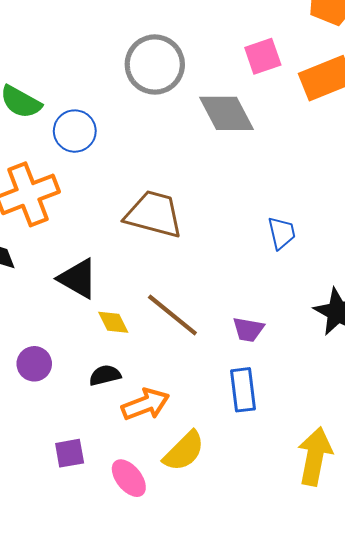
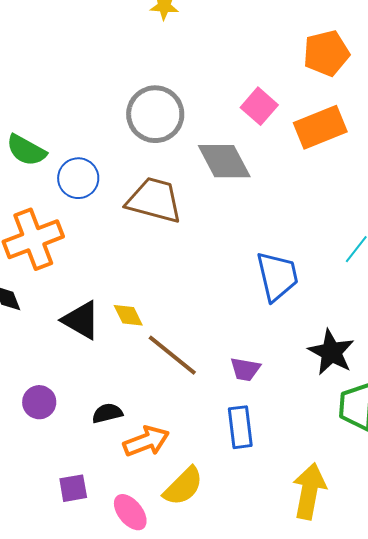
pink square: (263, 56) -> (259, 106), turned -30
brown trapezoid: (154, 214) -> (154, 200), moved
blue trapezoid: (282, 233) -> (277, 276), size x1.6
yellow diamond: (113, 322) -> (128, 315), moved

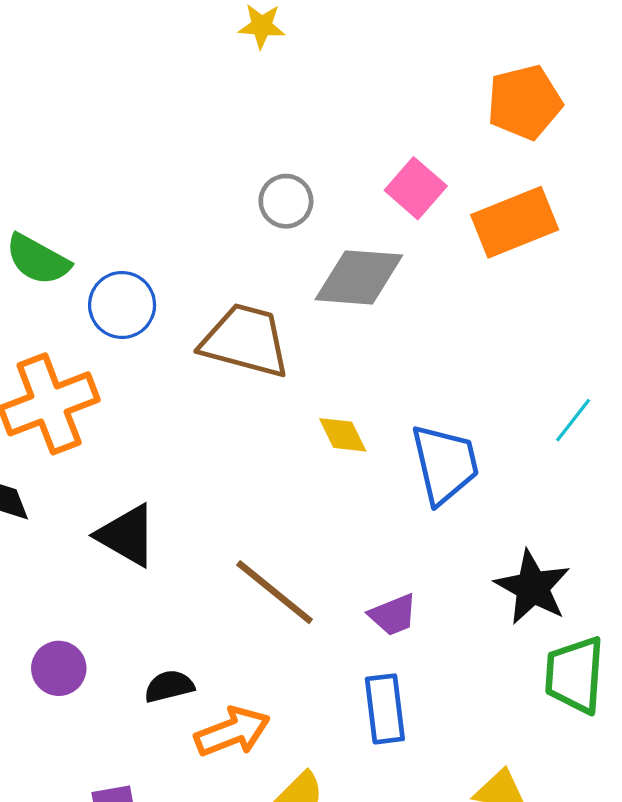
gray circle: (155, 114) -> (286, 201), moved, size x0.6
gray diamond: (224, 161) -> (359, 277), turned -58
yellow diamond: (128, 315) -> (343, 435), moved
purple trapezoid: (245, 369) -> (393, 615), turned -32

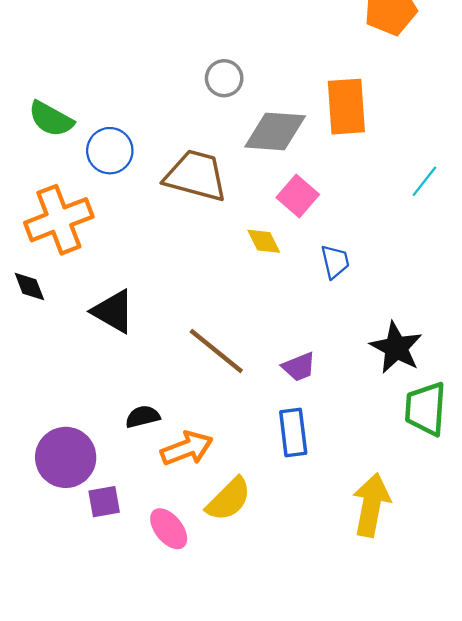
pink square: (416, 188) -> (298, 196), moved
orange rectangle: (515, 222) -> (346, 107), moved, turned -72
cyan line: (573, 420) -> (424, 181), moved
blue trapezoid: (445, 464) -> (335, 262), size x0.6
purple circle: (59, 668) -> (66, 457), moved, size x1.6

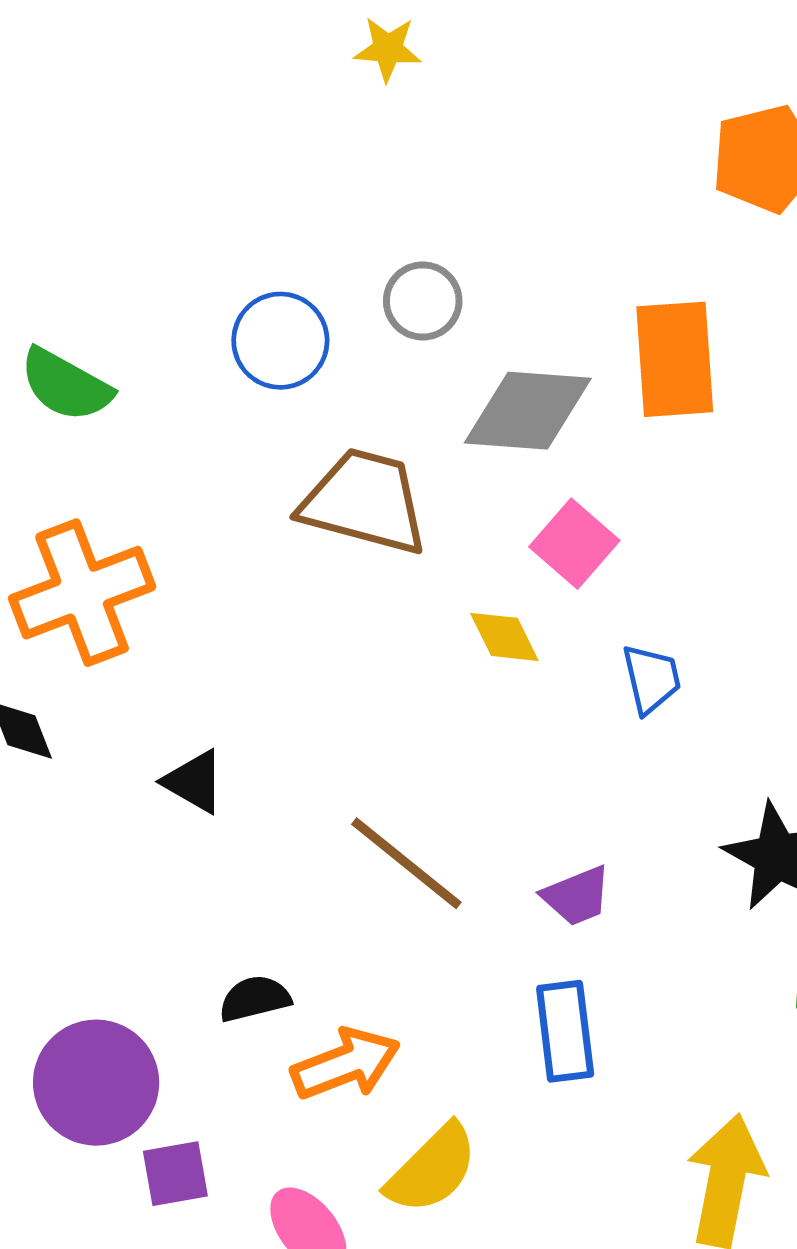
blue circle: (110, 151) -> (280, 341), moved
black triangle: (113, 311) -> (194, 782), size x0.7

